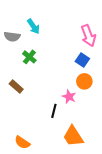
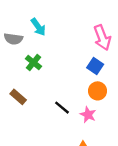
pink star: (69, 97) -> (88, 115), moved
black line: (54, 111) -> (62, 108), moved, turned -64

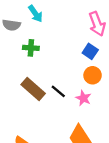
green cross: (34, 62) -> (31, 48), turned -35
brown rectangle: (18, 97) -> (33, 89), moved, size x1.5

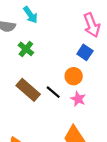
green cross: (31, 48) -> (26, 49), turned 35
orange circle: (93, 75) -> (74, 76), moved

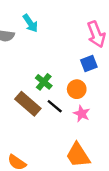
green cross: (26, 49) -> (44, 82), moved
blue square: (85, 52) -> (89, 64), turned 35

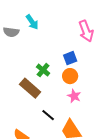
blue square: (89, 64) -> (70, 58), moved
black line: (55, 106) -> (48, 115), moved

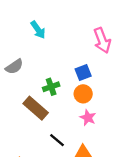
gray semicircle: (11, 32) -> (14, 67), moved, turned -42
green cross: (43, 70) -> (51, 87), turned 32

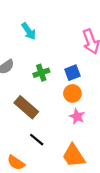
green cross: (51, 87) -> (41, 73), moved
black line: (57, 140) -> (37, 140), moved

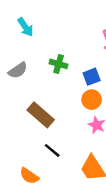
cyan arrow: (29, 31) -> (25, 27), moved
green cross: (41, 73) -> (59, 64), moved, turned 35

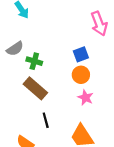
green cross: (59, 64) -> (34, 61), moved
black line: (52, 150) -> (46, 120), turned 35

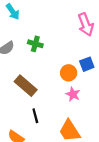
blue square: (81, 54) -> (87, 64), moved
green cross: (34, 61) -> (35, 44), moved

